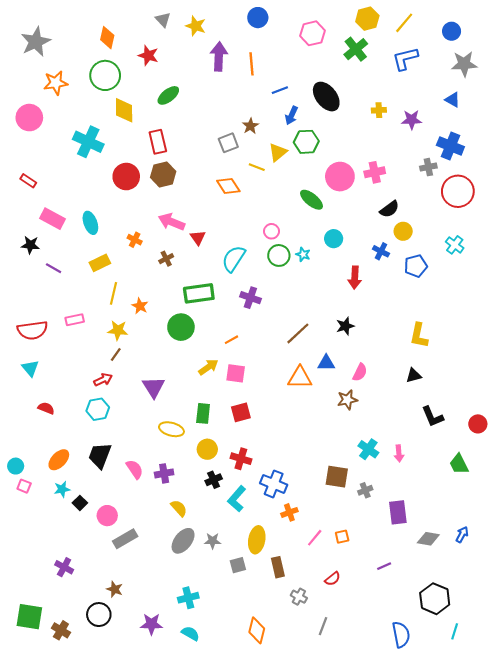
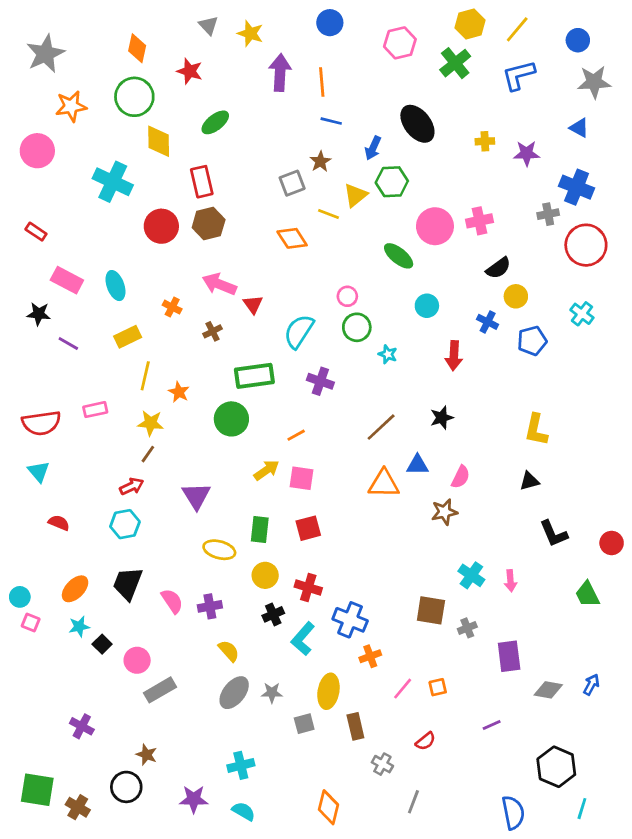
blue line: (280, 90) -> (331, 121), moved, turned 35
cyan star: (303, 254) -> (388, 354), moved

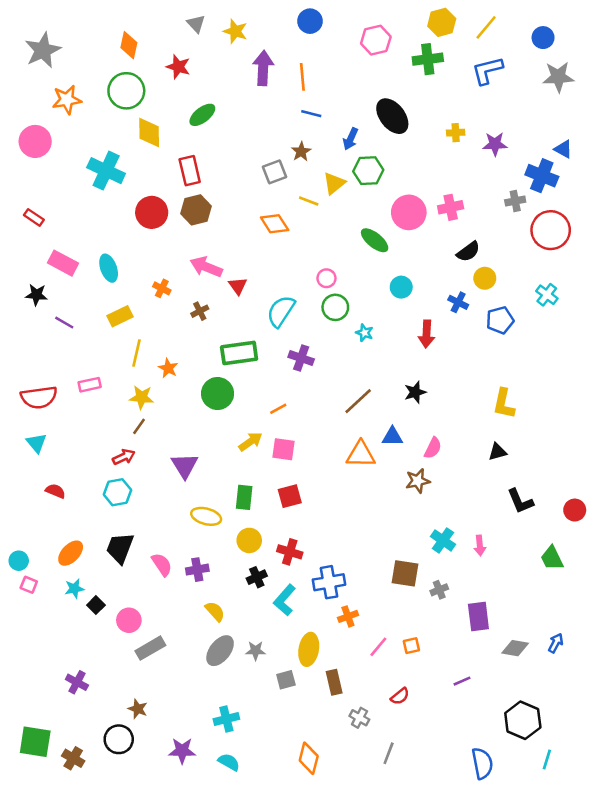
green cross: (455, 63) -> (428, 59), turned 32
blue triangle: (579, 128) -> (563, 149), moved
blue cross: (350, 620) -> (329, 582), turned -32

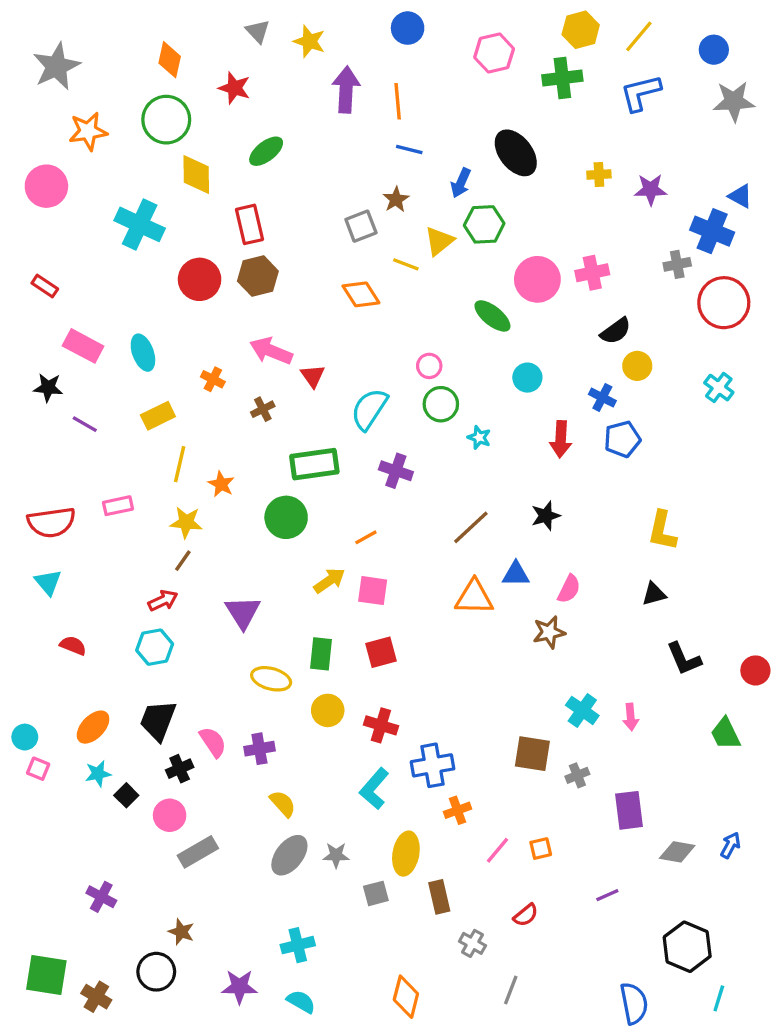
blue pentagon: (500, 320) -> (622, 439), moved
black cross: (257, 577) -> (180, 769), moved

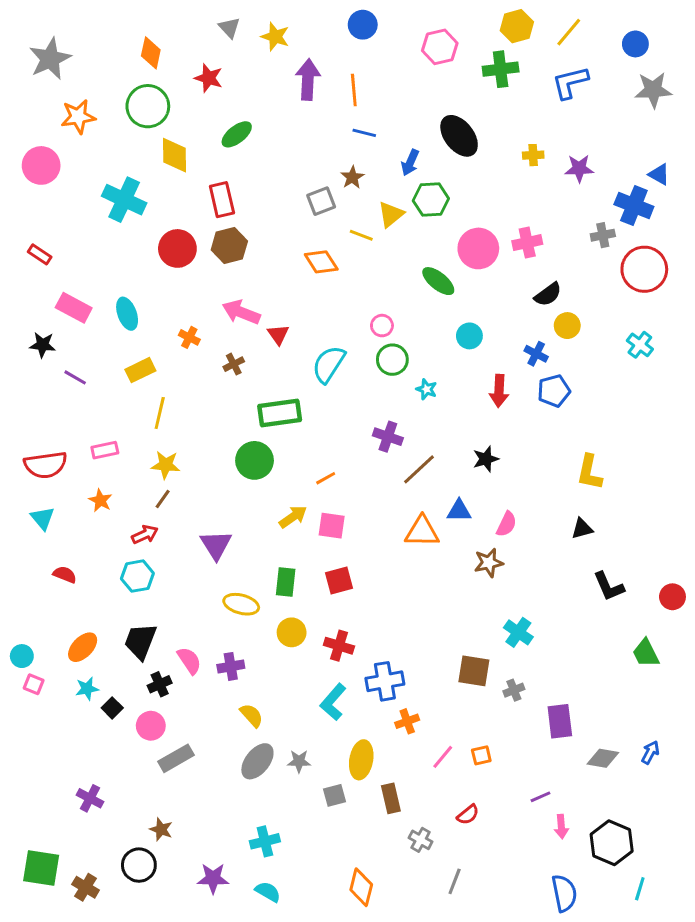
purple cross: (396, 471) -> (388, 437), moved
orange star: (221, 484) -> (100, 500), moved
pink arrow: (631, 717) -> (561, 827), moved

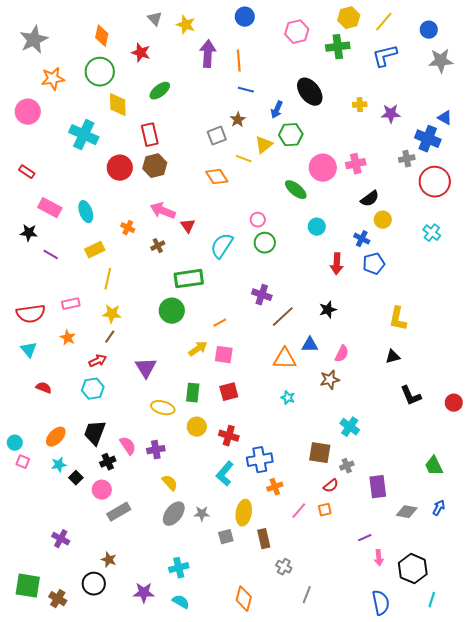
cyan star: (426, 389) -> (288, 398), moved
green trapezoid: (646, 653) -> (434, 466), moved
red semicircle: (468, 815) -> (331, 486), moved

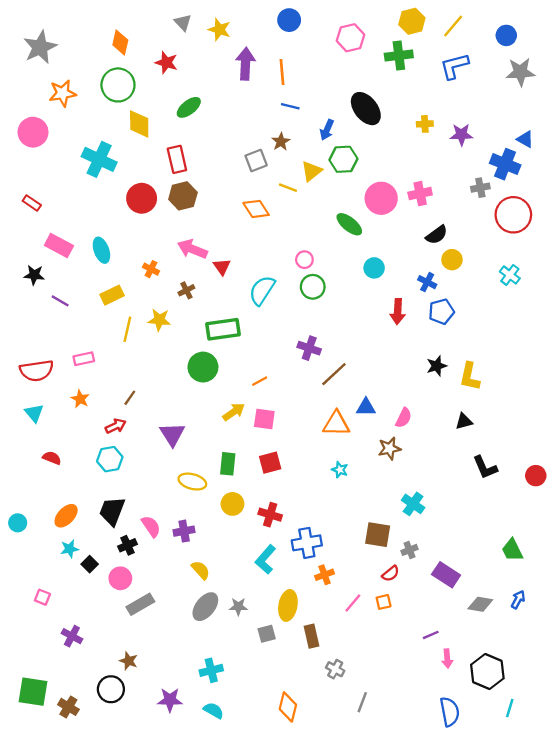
black star: (328, 310) -> (437, 366), moved
yellow star: (112, 314) -> (159, 320), moved
pink square: (23, 462) -> (42, 597), moved
purple rectangle: (378, 487) -> (446, 575), turned -50

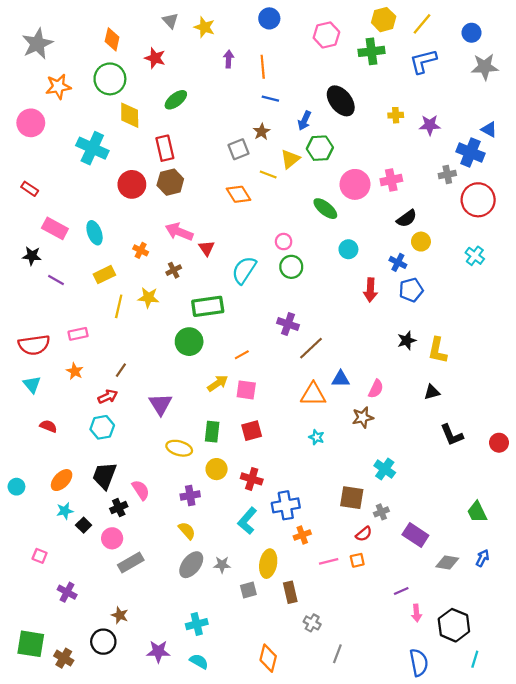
purple arrow: (245, 64) -> (229, 59), size x0.6
purple cross: (184, 531) -> (190, 495), moved
pink line: (353, 603) -> (329, 561), turned 36

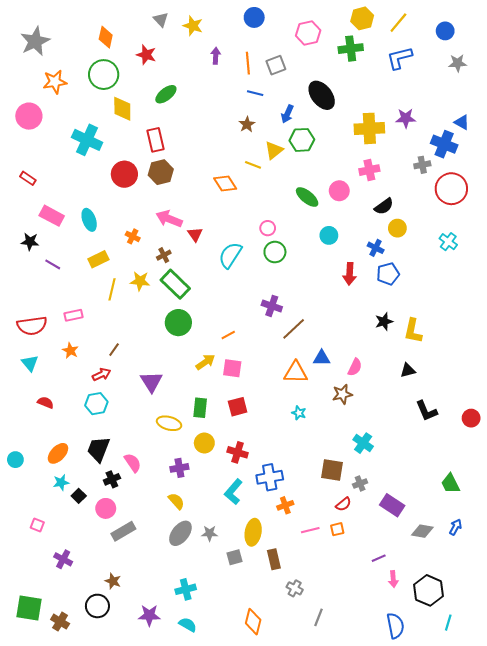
gray star: (485, 67) -> (458, 63), size x0.7
yellow cross: (396, 115) -> (369, 128), moved, size x2.0
gray square: (239, 149) -> (276, 65), moved
pink circle: (355, 184) -> (339, 191), moved, size x0.7
green rectangle: (208, 306) -> (175, 284), moved, turned 52

